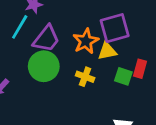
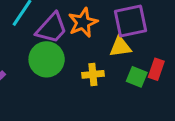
orange star: (86, 41) -> (83, 23), moved
yellow cross: (85, 77) -> (93, 74), turned -30

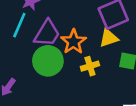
orange star: (83, 23) -> (74, 42), moved

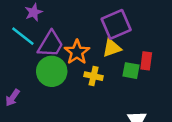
cyan line: (19, 25) -> (23, 36), turned -75
yellow cross: (90, 66) -> (94, 76), turned 30

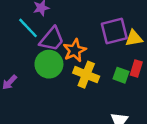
yellow triangle: (112, 48) -> (134, 38), moved
yellow cross: (94, 76) -> (86, 75), size x1.5

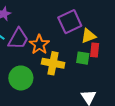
yellow triangle: (134, 38) -> (88, 36), moved
green circle: (49, 64) -> (21, 78), moved

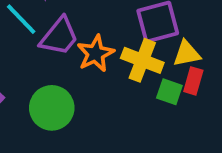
yellow cross: (53, 63) -> (142, 60), moved

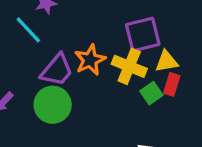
purple trapezoid: (59, 36) -> (57, 70), moved
green square: (169, 92) -> (151, 93), turned 35

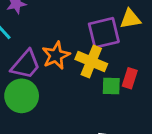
yellow triangle: (167, 61) -> (130, 19), moved
green square: (151, 93) -> (111, 86), turned 36

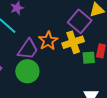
purple square: (104, 33) -> (80, 21), turned -30
yellow cross: (91, 62) -> (73, 42), turned -35

